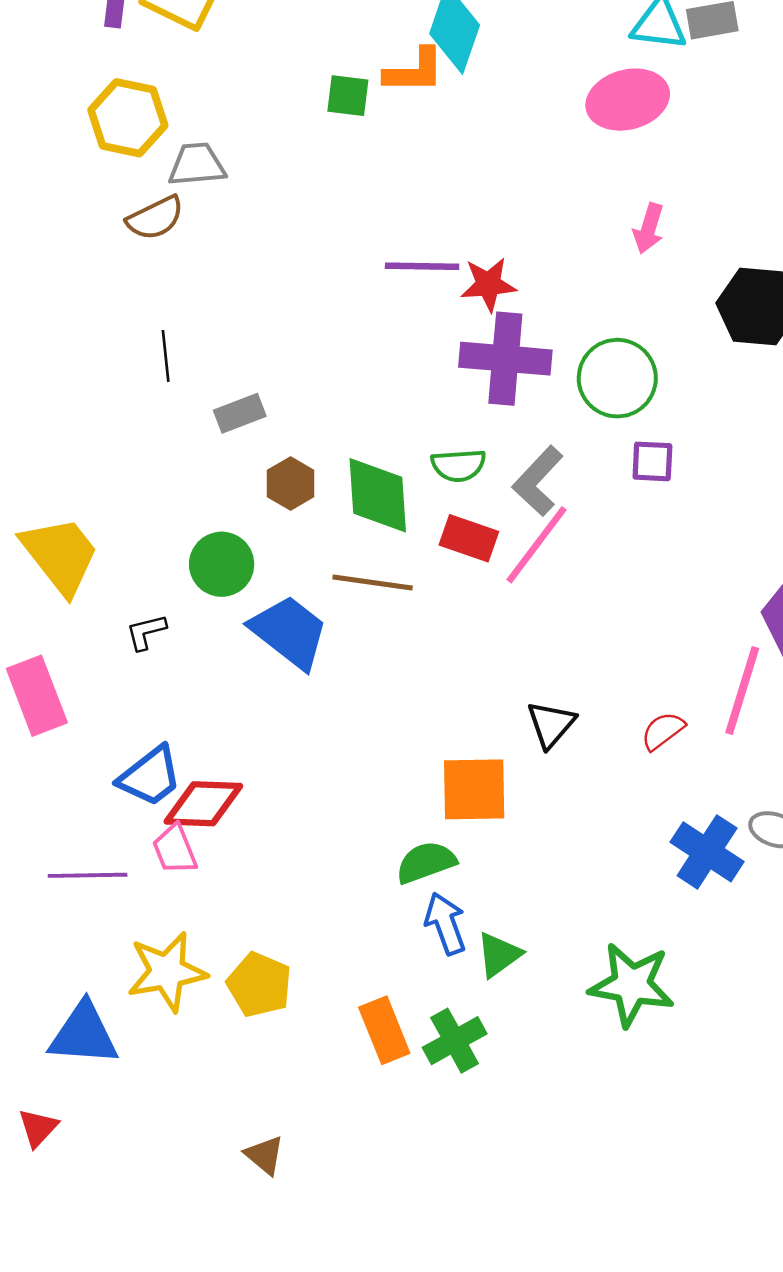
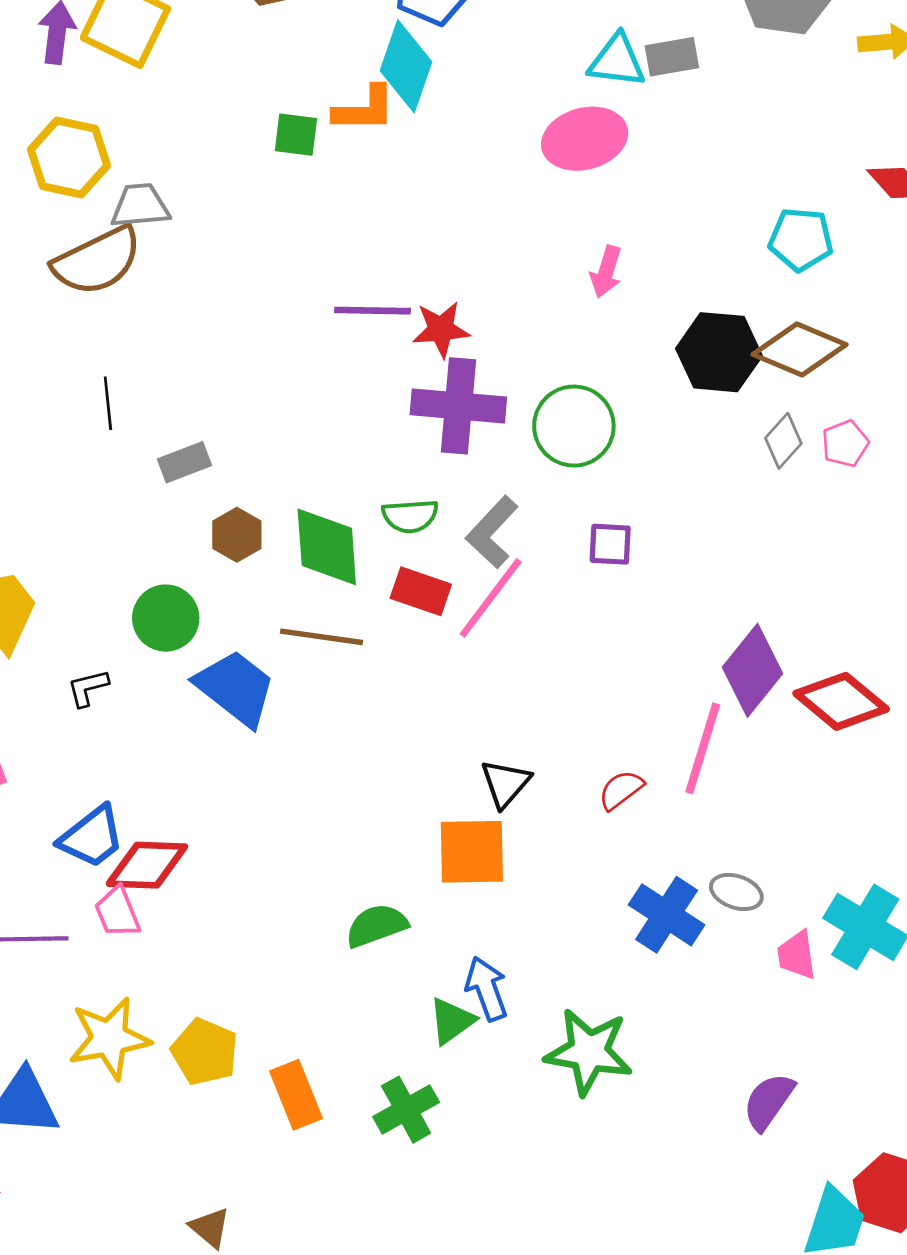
brown semicircle: (155, 218) -> (97, 261), size x1.5
purple square: (652, 461) -> (610, 544), moved
orange square: (474, 789) -> (472, 852), moved
blue arrow: (445, 923) -> (487, 989), moved
orange rectangle: (384, 1030) -> (296, 1095), moved

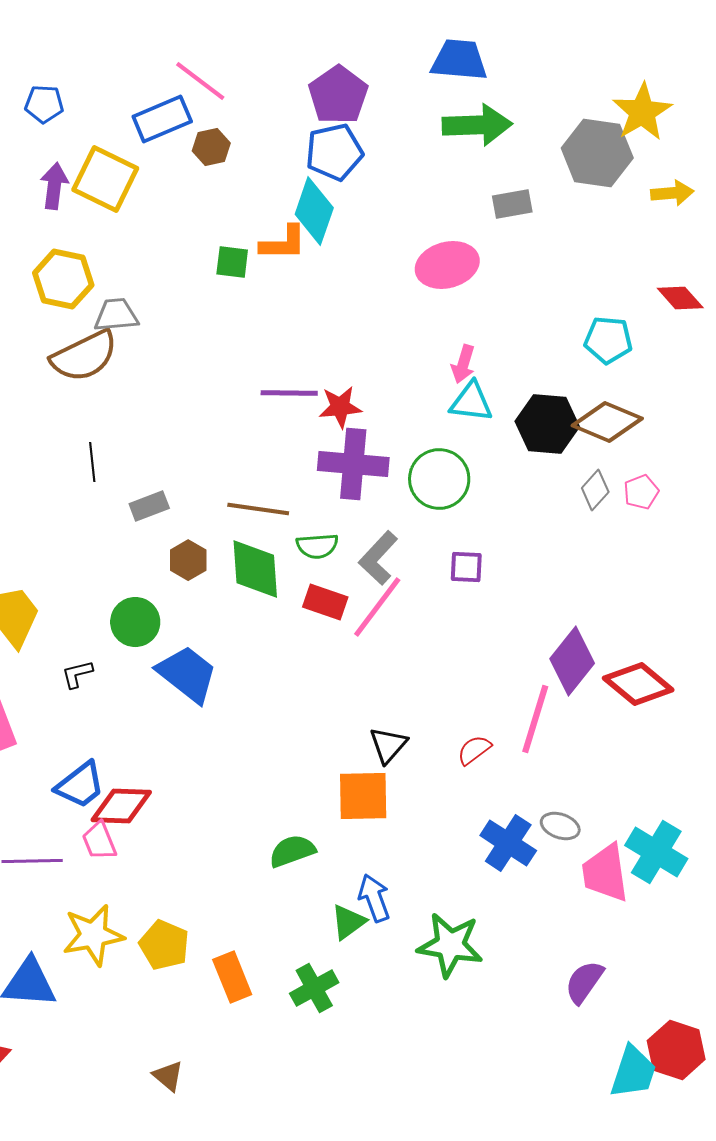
cyan triangle: (617, 61) -> (471, 402), moved
brown line: (321, 637) -> (258, 509), moved
pink trapezoid: (797, 955) -> (605, 873), size x1.6

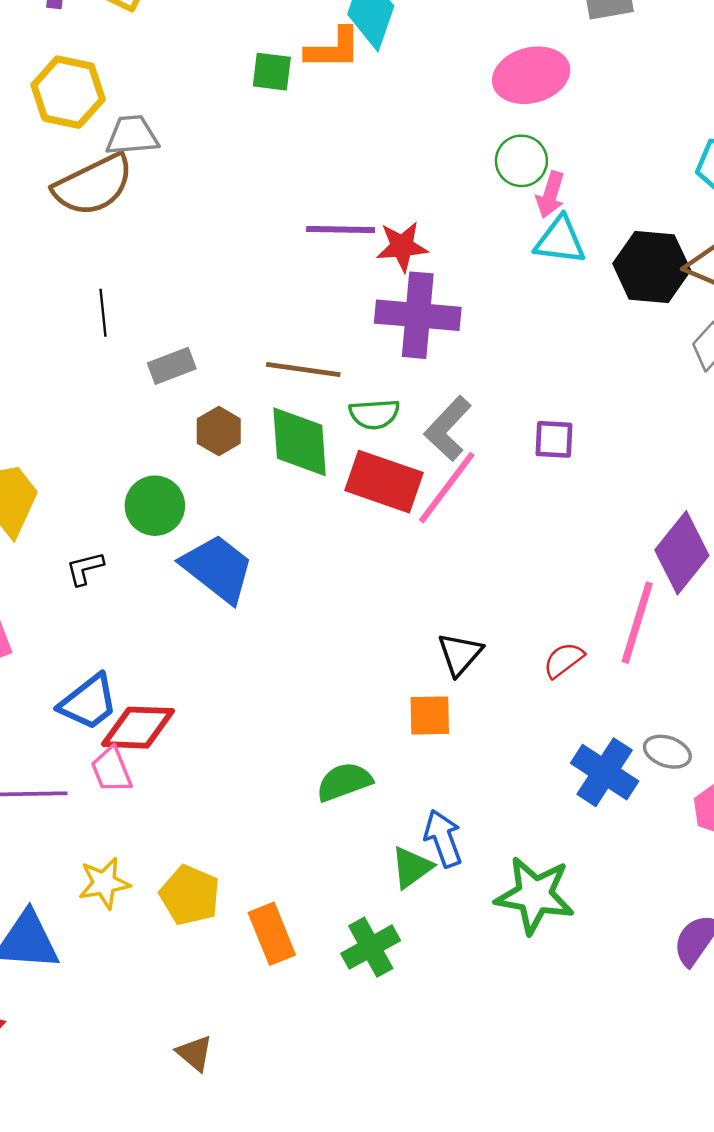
green circle: (439, 479) -> (521, 161), moved, size x0.7
red rectangle: (325, 602) -> (384, 482), size x1.4
orange square: (363, 796) -> (430, 716), size x0.7
yellow star: (93, 935) -> (104, 883), size x0.7

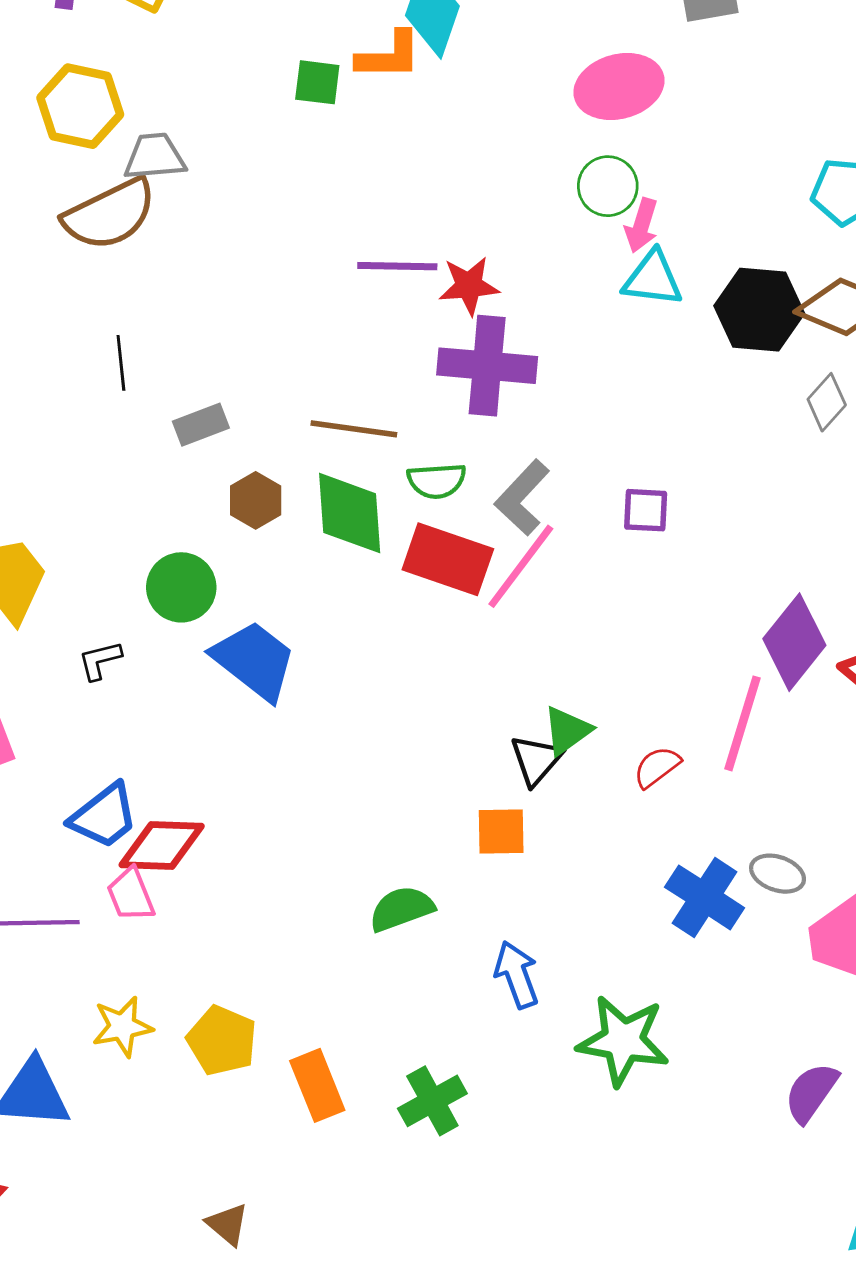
green triangle: (412, 867) -> (567, 730), moved

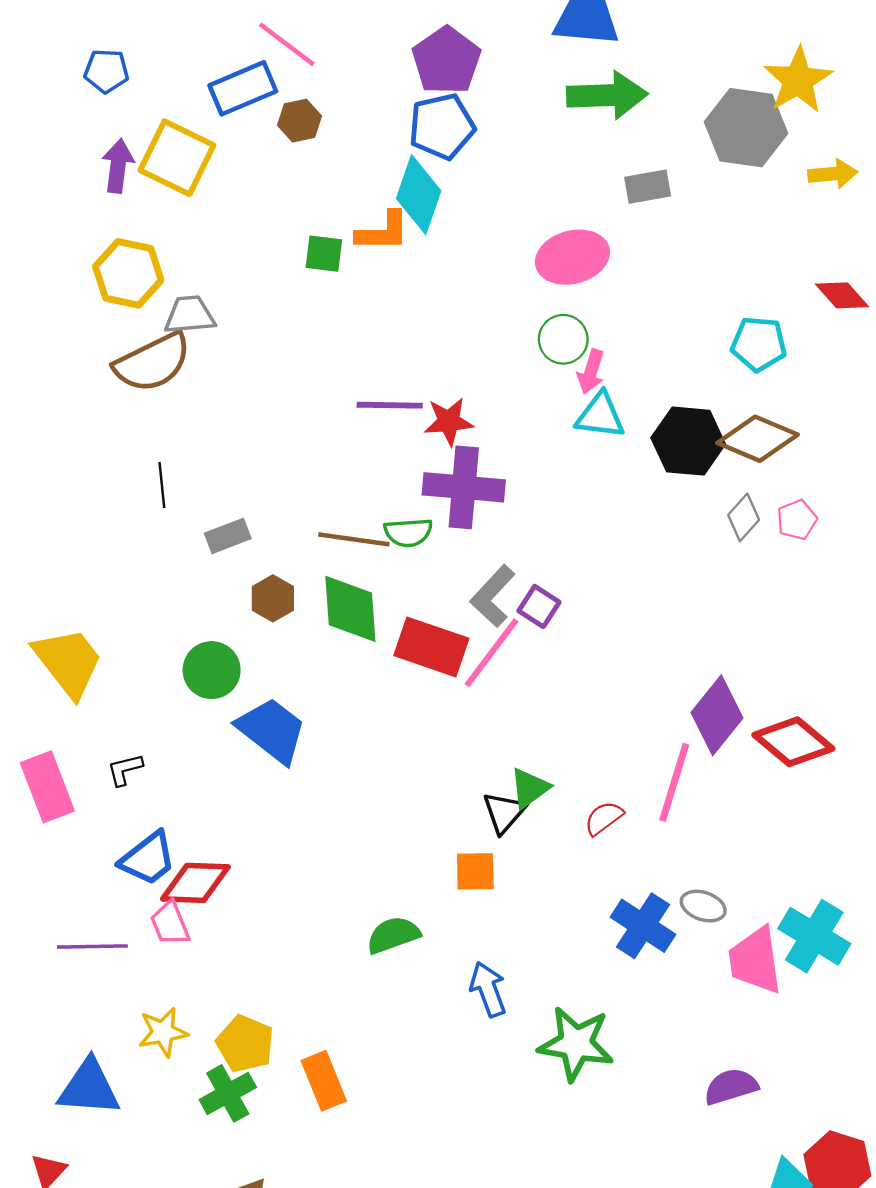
green semicircle: (437, 481) -> (408, 532), moved
purple square: (646, 510) -> (539, 606), moved, turned 30
black L-shape: (100, 660) -> (125, 770), moved
purple semicircle: (811, 1092) -> (731, 1087), turned 38
green cross: (432, 1101) -> (228, 1093), moved

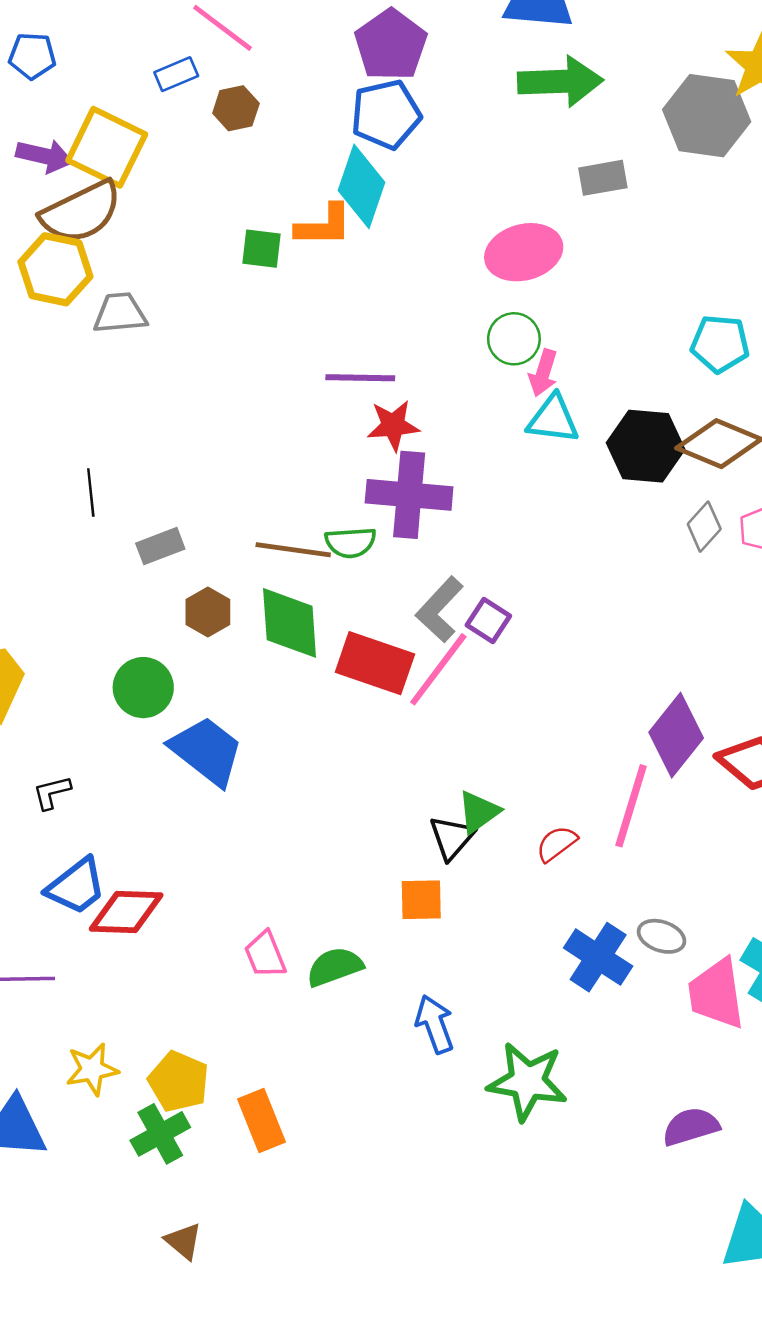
blue rectangle: (243, 88) -> (176, 74), size x0.6
purple arrow: (118, 166) -> (44, 156), turned 96
brown semicircle: (153, 362) -> (81, 212), moved
purple line: (390, 405) -> (360, 378), moved
pink trapezoid: (170, 923) -> (265, 955), moved

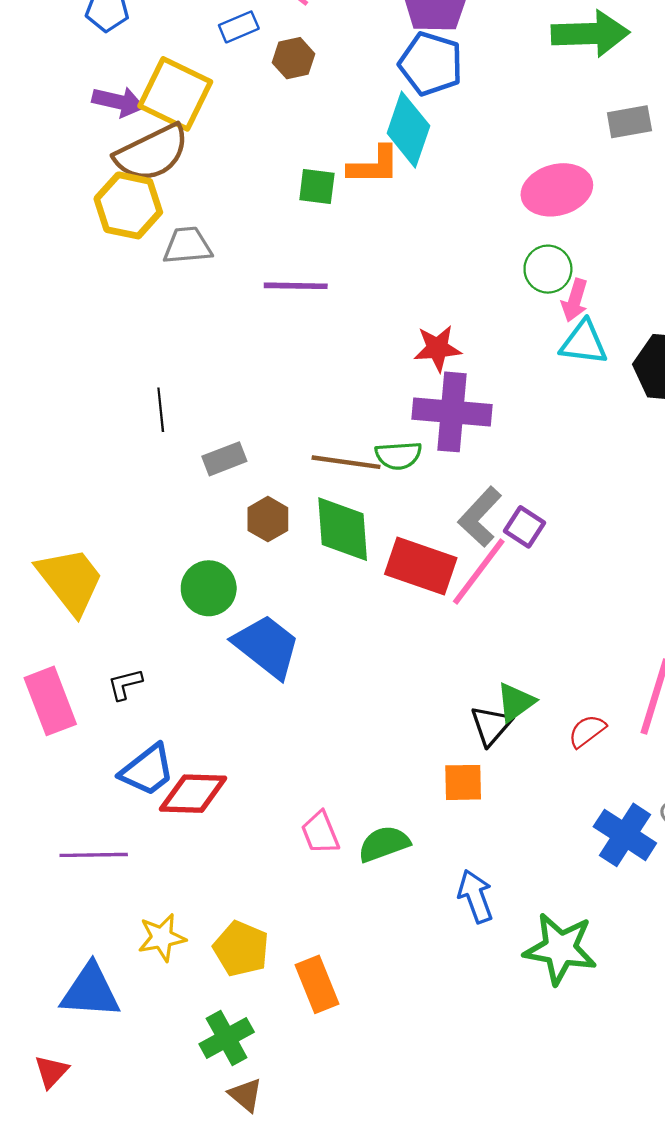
blue pentagon: (386, 114) -> (431, 64), turned 30
purple line: (360, 378) -> (296, 286), moved
green cross: (160, 1134) -> (227, 1038), moved

